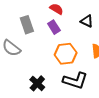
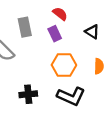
black cross: (37, 83) -> (28, 94), turned 35

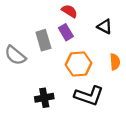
gray rectangle: (25, 27) -> (43, 40), moved

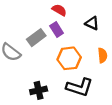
gray rectangle: (43, 40) -> (36, 38), turned 72

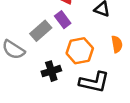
black cross: (39, 90) -> (51, 71), moved

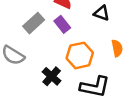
gray rectangle: (41, 31) -> (34, 23), moved
black cross: (51, 71) -> (52, 76), turned -30

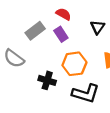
black triangle: (101, 13) -> (97, 27), turned 40
black cross: (52, 76) -> (47, 80), turned -30

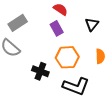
gray rectangle: (35, 31) -> (18, 23), moved

